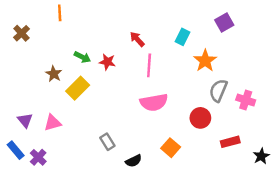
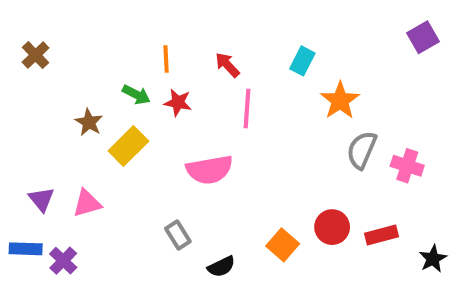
orange line: (60, 13) -> (166, 59), moved
purple square: (224, 22) -> (423, 37), moved
pink semicircle: (154, 102) -> (210, 170), moved
red circle: (200, 118) -> (332, 227), moved
blue rectangle: (16, 150) -> (26, 249), turned -48

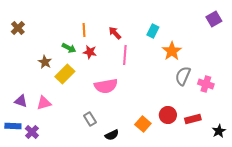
purple triangle: (41, 199) -> (21, 101), turned -32

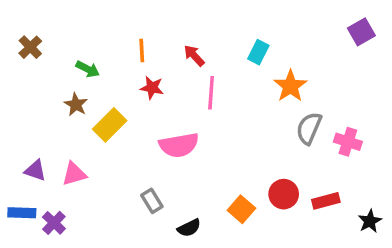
green arrow: (69, 48) -> (88, 69), moved

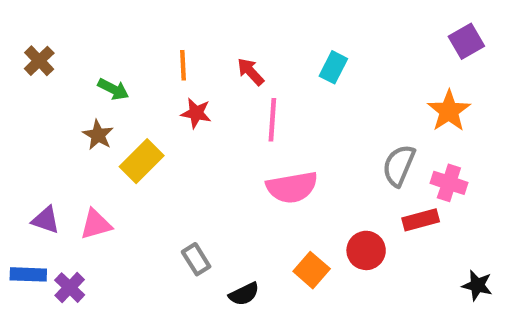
orange star: (290, 86) -> (449, 111), moved
pink semicircle: (179, 145) -> (292, 187), moved
red rectangle: (326, 201) -> (421, 220), moved
black star: (370, 221) -> (477, 285), turned -30

